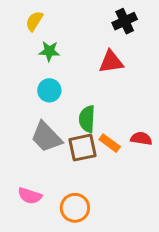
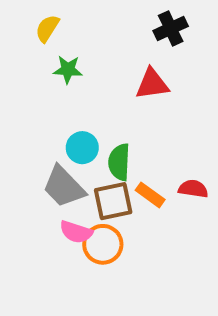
cyan circle: (49, 90) -> (82, 148), moved
pink semicircle: (30, 196) -> (76, 232), moved
orange circle: (75, 208) -> (103, 244), moved

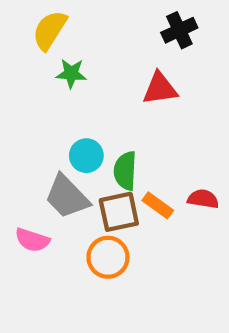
yellow semicircle: (47, 28) -> (50, 30), size x1.4
pink semicircle: (76, 232) -> (32, 240), moved

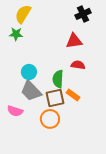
green star: (71, 73) -> (16, 34), moved
cyan circle: (86, 156) -> (29, 72), moved
red semicircle: (203, 199) -> (78, 65), moved

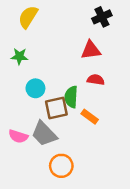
green star: (16, 34) -> (19, 56), moved
gray trapezoid: (31, 91) -> (44, 134), moved
brown square: (55, 98) -> (56, 108), moved
orange circle: (50, 119) -> (61, 166), moved

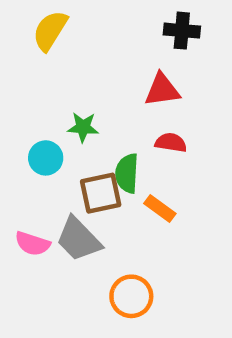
black cross: (102, 17) -> (182, 31), turned 30
green star: (19, 56) -> (83, 127), moved
cyan circle: (35, 88) -> (46, 158), moved
orange circle: (61, 166) -> (131, 296), moved

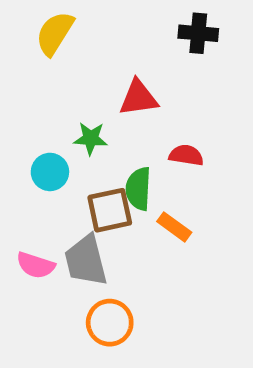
red triangle: (162, 90) -> (138, 98), moved
gray trapezoid: (79, 239) -> (86, 260), turned 30
orange circle: (131, 296) -> (110, 323), moved

